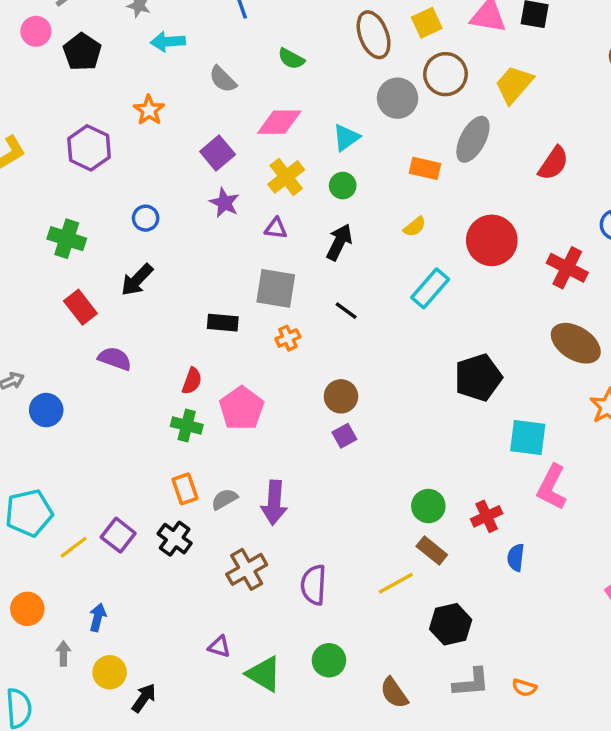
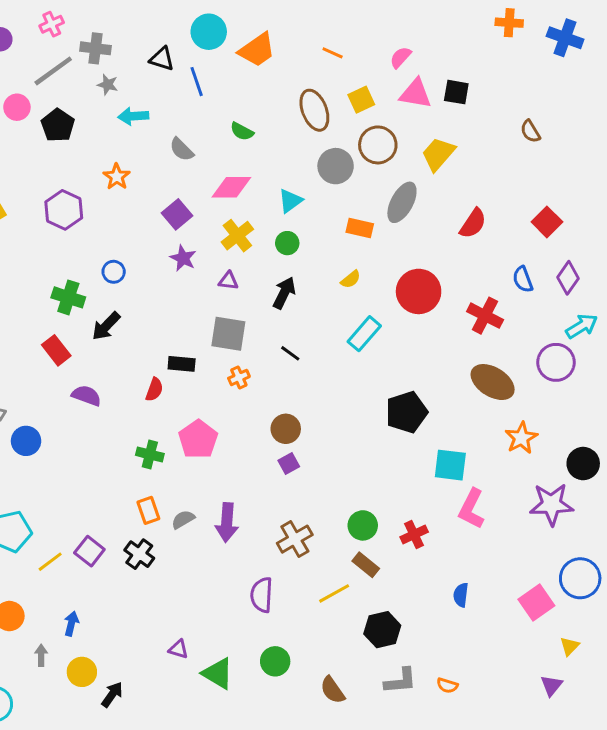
green cross: (67, 239) -> (68, 297), moved
red semicircle: (192, 381) -> (154, 390), moved
blue semicircle: (516, 557) -> (461, 595), moved
brown cross: (247, 569) -> (295, 539), moved

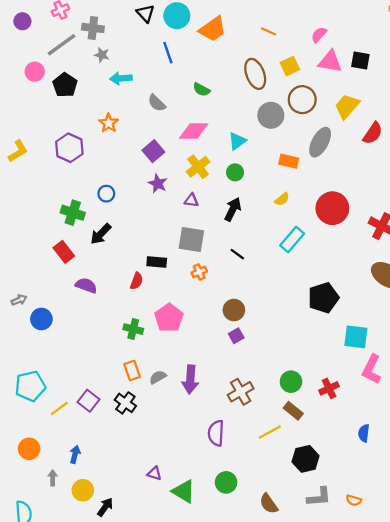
black triangle: (162, 59) -> (145, 13), moved, turned 30
red semicircle: (473, 223) -> (373, 133), moved

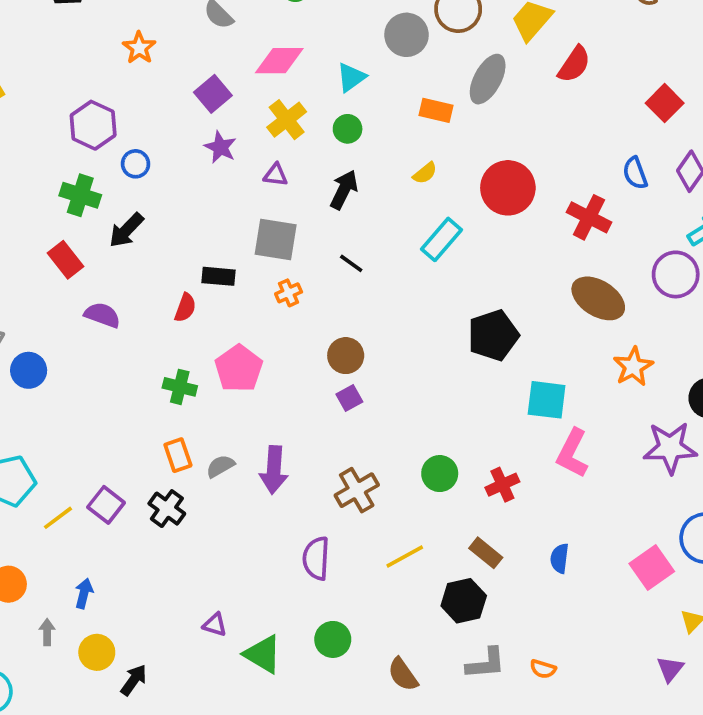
purple hexagon: (69, 148) -> (93, 125), moved
brown rectangle: (293, 411) -> (486, 553), moved

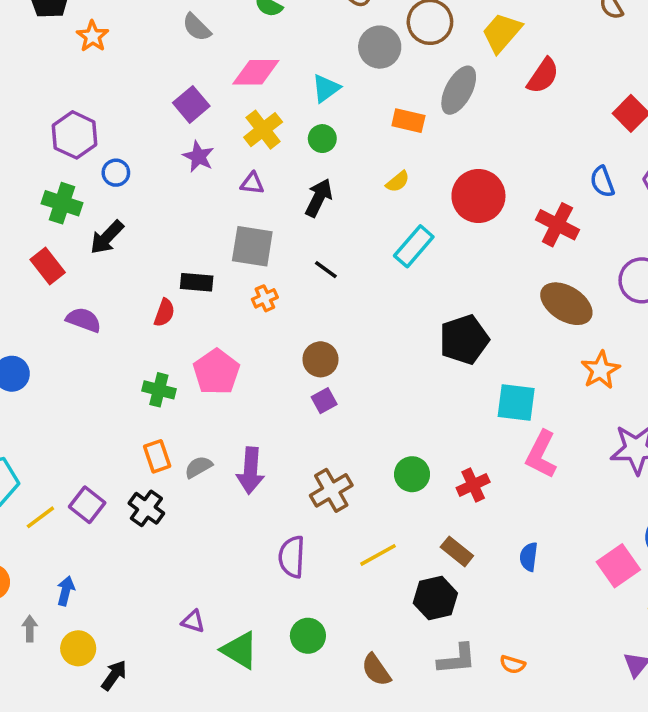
orange star: (139, 48) -> (93, 36), moved

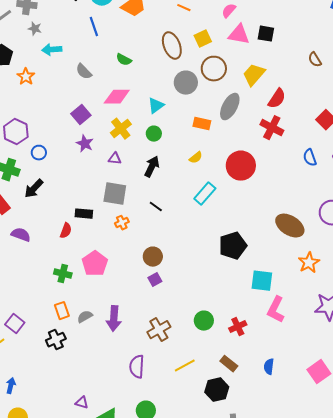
red cross: (557, 225) -> (272, 128), moved
purple square: (87, 505) -> (15, 324), moved
black cross: (146, 508) -> (56, 340), turned 30

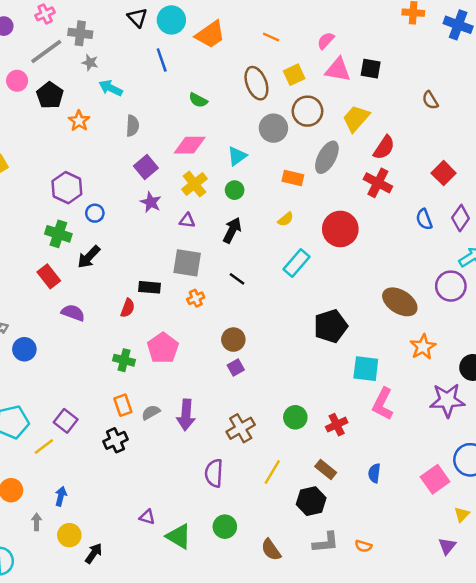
cyan arrow: (52, 50) -> (111, 88), turned 30
gray semicircle: (84, 72) -> (133, 126), moved, turned -132
yellow line: (185, 366) -> (272, 472), turned -30

